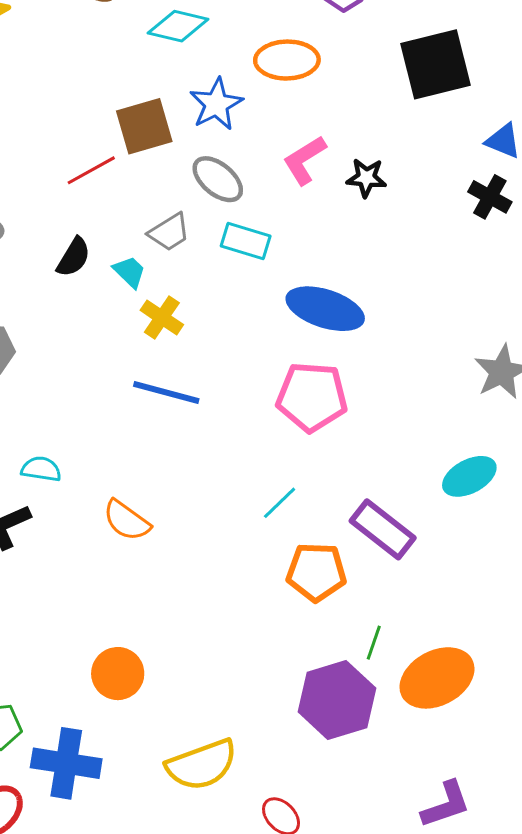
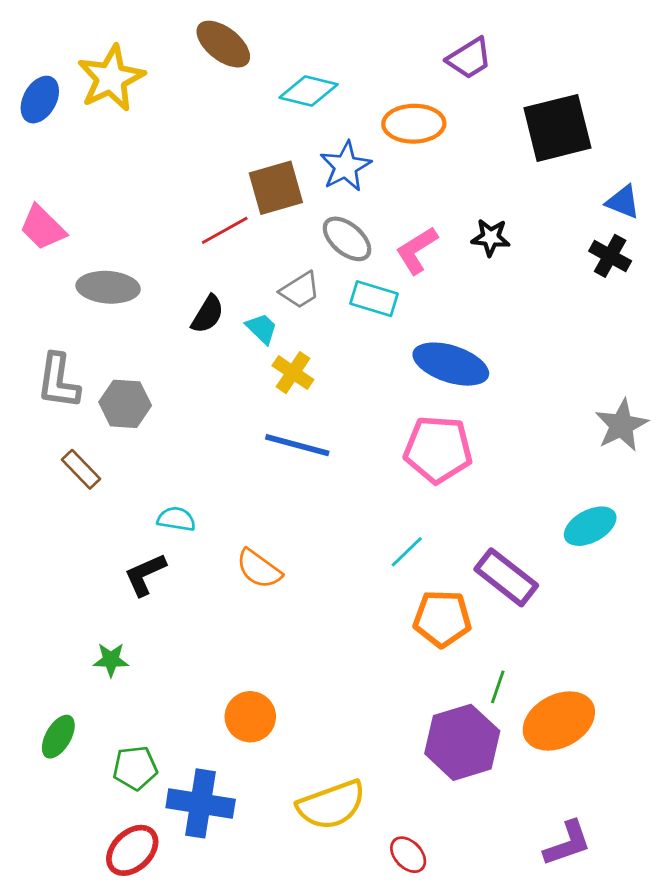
pink L-shape: (305, 160) -> (417, 250), moved

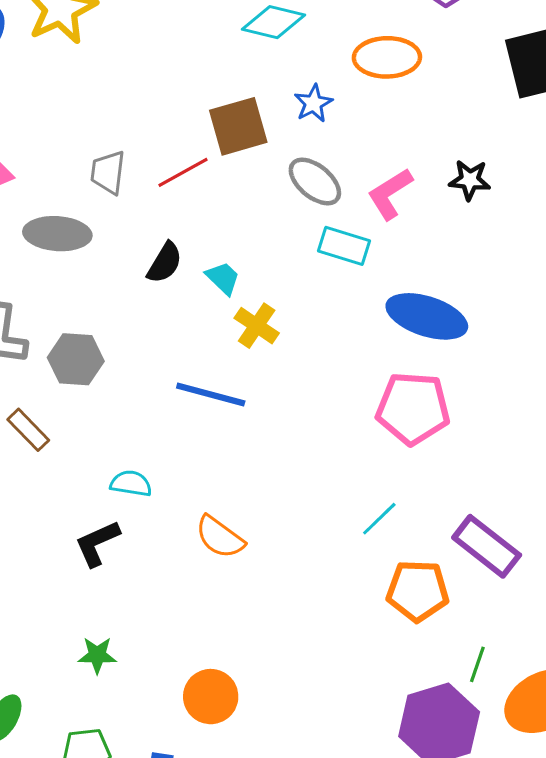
blue star: (346, 166) -> (313, 103), size x0.7
gray trapezoid: (300, 290) -> (108, 172), moved, turned 129
blue line: (297, 445) -> (211, 395), moved
green star: (111, 660) -> (97, 655), moved

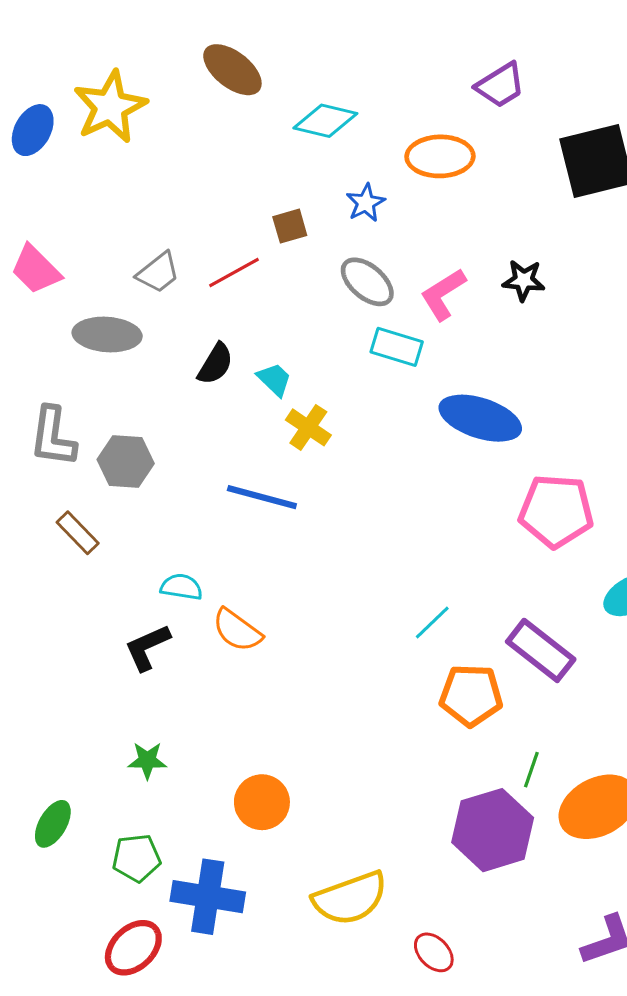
brown square: (238, 126) -> (290, 226), size x0.6
gray trapezoid: (108, 172) -> (158, 273), turned -135
pink pentagon: (413, 408) -> (556, 511), moved
orange semicircle: (220, 537) -> (237, 630), moved

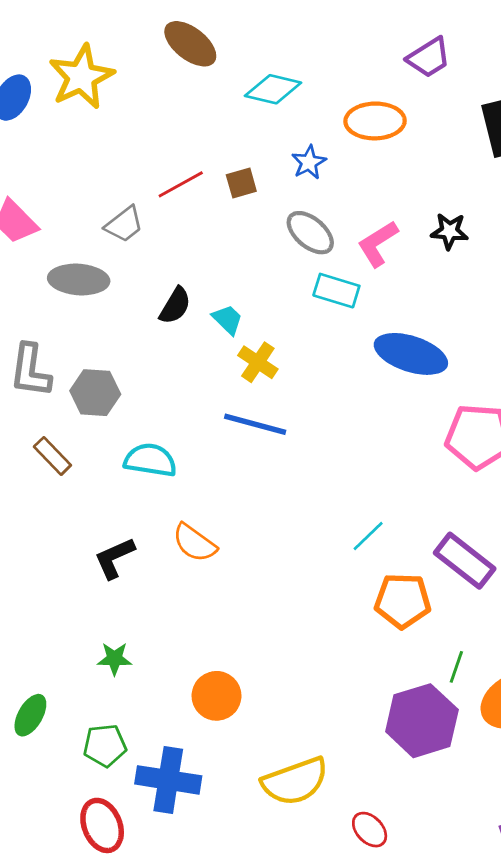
red line: (234, 273) -> (181, 184), moved
blue line: (262, 497) -> (255, 424), moved
cyan semicircle: (181, 587) -> (150, 460), moved, size x1.4
red ellipse: (133, 948) -> (102, 825), turned -69

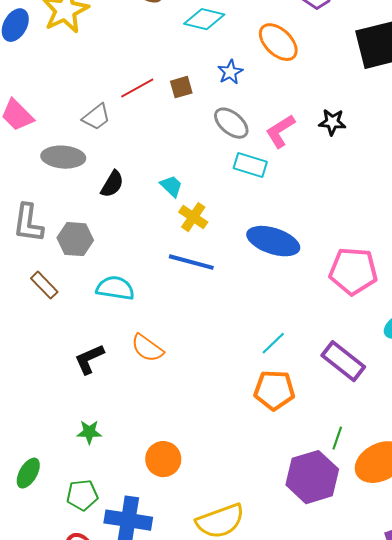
orange ellipse: (375, 121) -> (278, 42), turned 45
black semicircle: (175, 306) -> (112, 184), moved
blue ellipse: (411, 354) -> (273, 241), moved
orange pentagon: (403, 601) -> (274, 390), moved

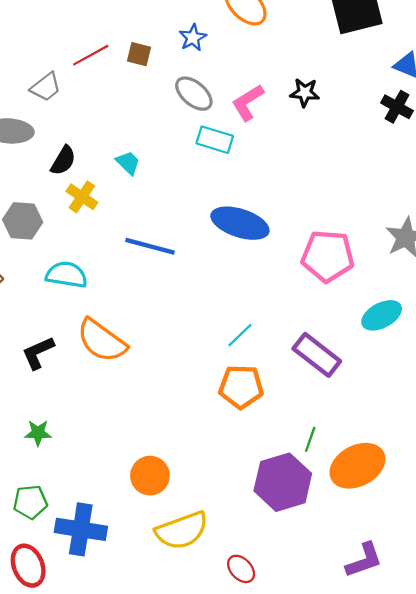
brown square: (181, 87) -> (139, 54), turned 30
yellow cross: (193, 217) -> (82, 197), moved
orange semicircle: (147, 348) -> (102, 341), size x1.4
orange circle: (163, 459) -> (150, 476), moved

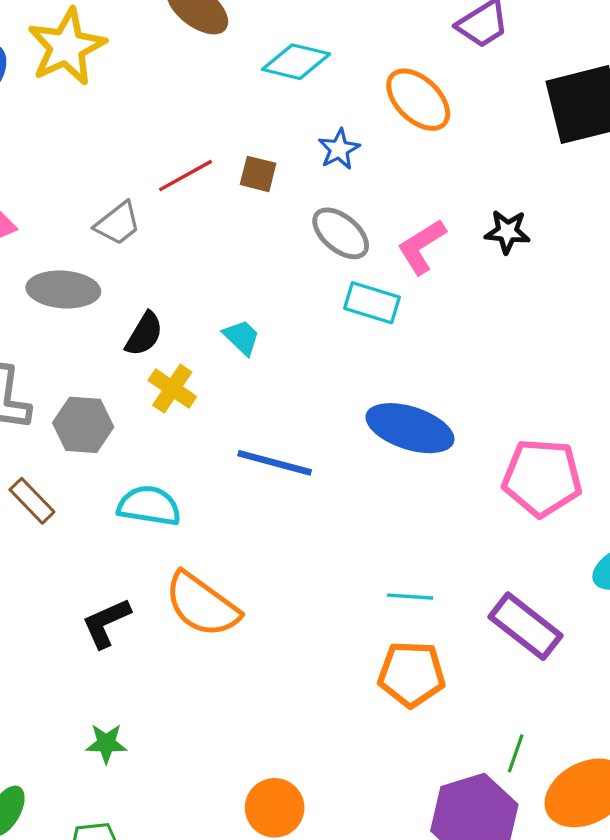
cyan line: (240, 335) -> (410, 597), turned 48

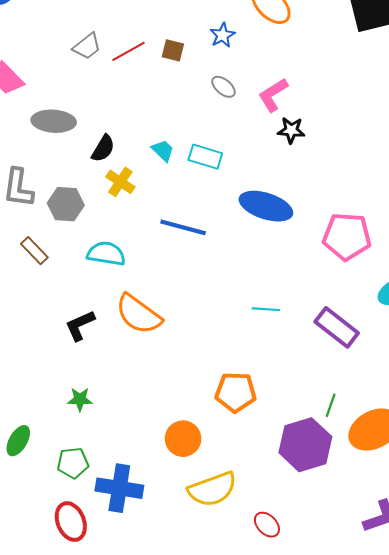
gray trapezoid: (118, 223) -> (87, 46), moved
black star: (507, 232) -> (291, 130), moved
gray ellipse: (341, 233) -> (223, 87), size x0.7
cyan rectangle: (372, 303) -> (205, 157), moved
orange pentagon: (412, 674) -> (236, 392), moved

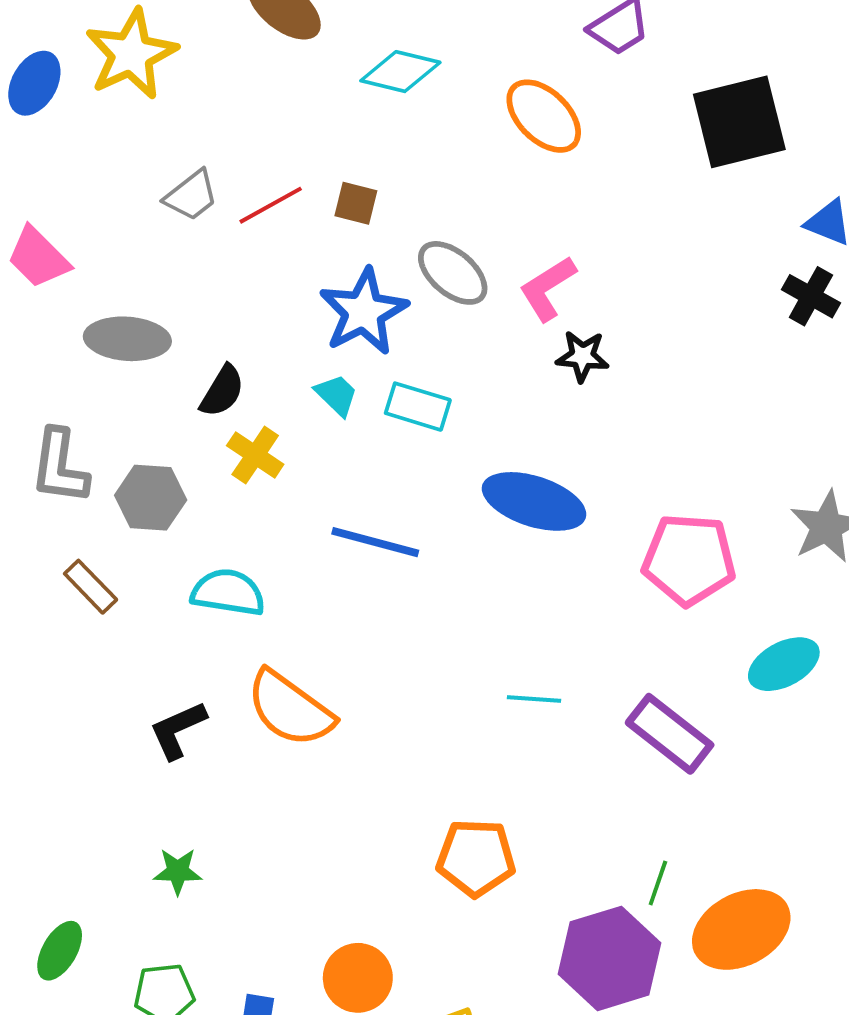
blue star: (222, 35) -> (364, 312), moved, size x1.8
gray ellipse: (223, 87) -> (453, 273), size x1.5
orange circle: (183, 439) -> (358, 978), moved

